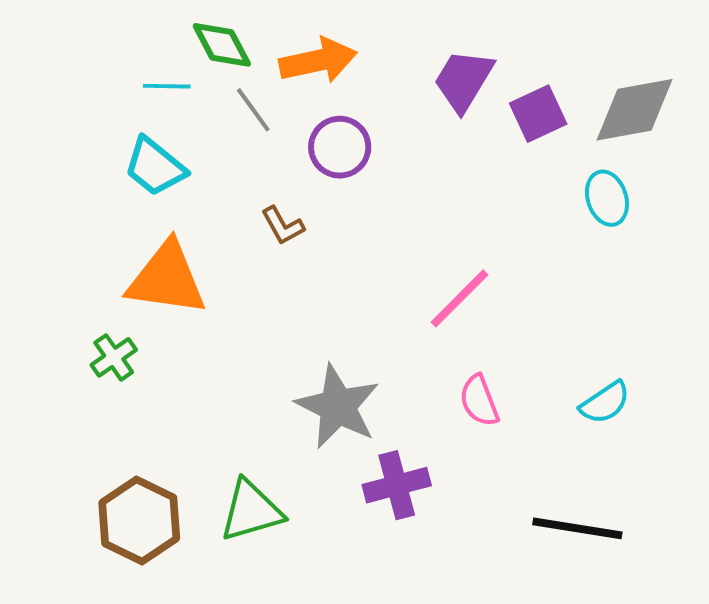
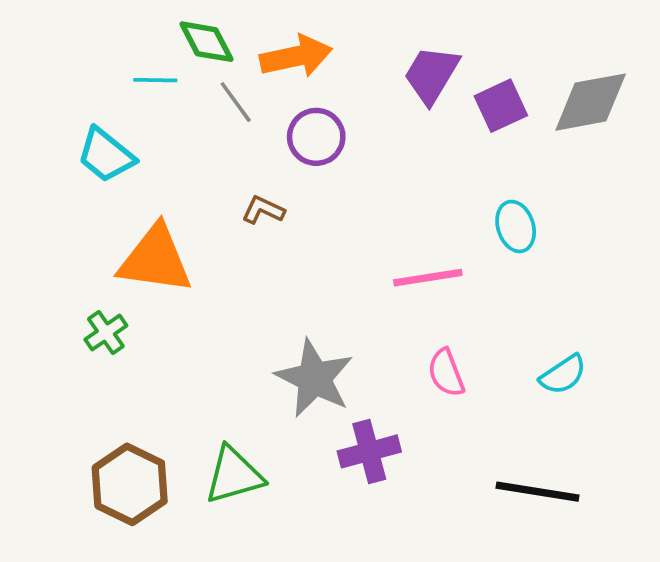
cyan trapezoid: (155, 167) -> (106, 155), moved
cyan ellipse: (607, 198) -> (516, 226), moved
brown L-shape: (283, 226) -> (263, 210), turned 144
pink line: (460, 298) -> (428, 278), turned 36

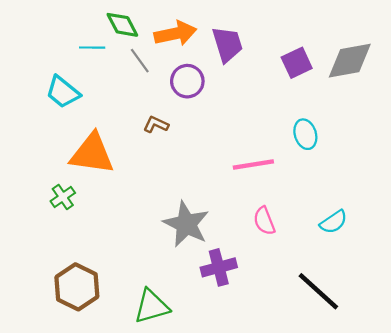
purple trapezoid: (431, 75) -> (227, 44), moved, turned 132
green triangle: (234, 475) -> (152, 306), moved
black line: (538, 492) -> (318, 291), turned 33

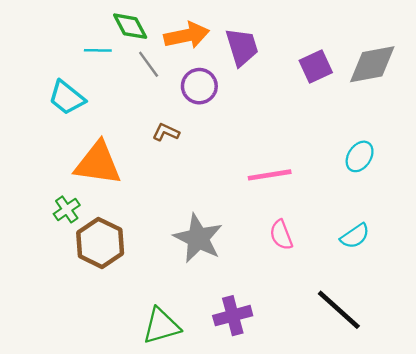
cyan ellipse: (305, 134) -> (360, 156), moved, turned 52
purple cross: (219, 267) -> (233, 316), moved
brown hexagon: (77, 287) -> (100, 243), moved

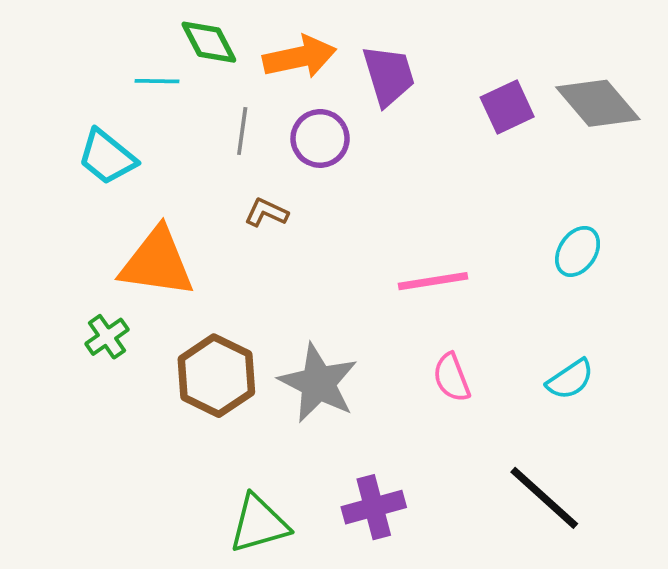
gray line: (149, 64) -> (242, 131), moved, turned 44
gray diamond: (372, 64) -> (598, 103), turned 60
brown hexagon: (100, 243) -> (216, 376), moved

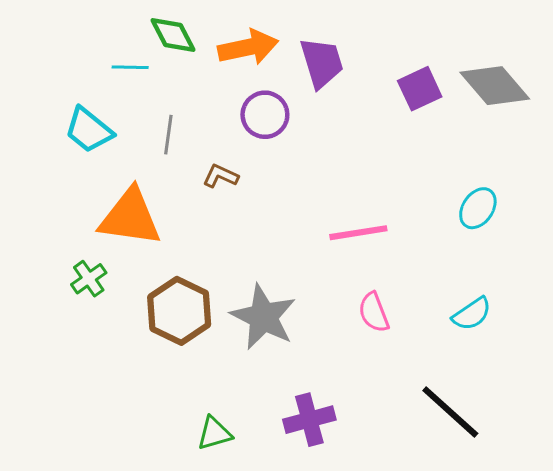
gray line: (242, 131) -> (168, 135), moved
green triangle: (259, 524) -> (214, 433), size x0.7

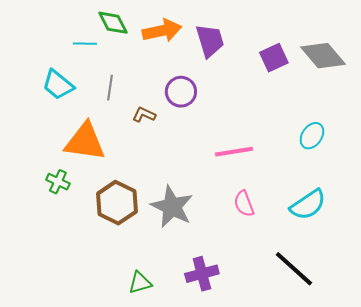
purple circle: (265, 115) -> (181, 92), moved
green cross: (89, 279) -> (58, 182), turned -30
cyan semicircle: (472, 314) -> (308, 205), size x1.4

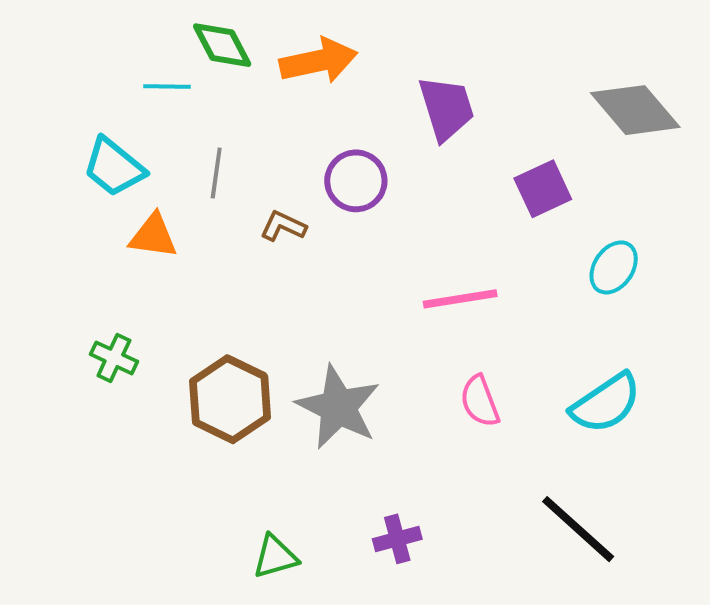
purple trapezoid: (210, 41) -> (446, 108), moved
purple square: (274, 58) -> (543, 189), moved
orange triangle: (85, 142) -> (153, 236), moved, size x0.6
purple cross: (202, 274) -> (397, 539), size x0.7

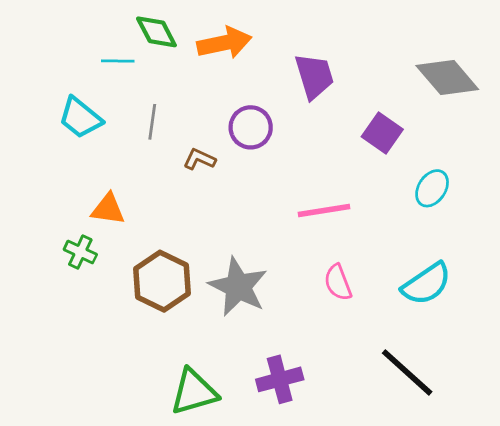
purple square: (543, 189) -> (382, 133), turned -30
orange triangle: (153, 236) -> (108, 209), moved
purple cross: (397, 539) -> (280, 379), size x1.4
green triangle: (275, 557) -> (194, 392), size x1.5

